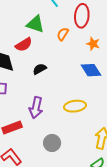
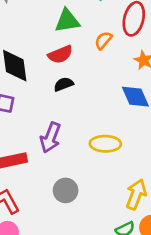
green triangle: (35, 24) -> (67, 21), turned -36
red semicircle: (24, 45) -> (60, 54), moved

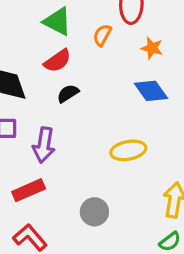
green triangle: (67, 21) -> (57, 21), turned 48
purple arrow: (50, 138) -> (44, 145), moved

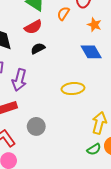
gray circle: (94, 212) -> (36, 126), moved

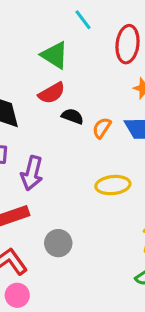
orange semicircle: (63, 13) -> (102, 128), moved
black semicircle: (38, 48) -> (72, 116), moved, turned 48

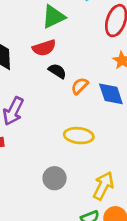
green triangle: (55, 55) -> (53, 17), turned 50
gray circle: (58, 243) -> (55, 178), moved

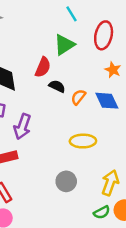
green triangle: (53, 17) -> (64, 45), moved
red semicircle: (44, 48) -> (43, 67), turned -42

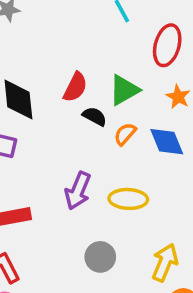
green triangle: (64, 45) -> (124, 90), moved
purple arrow: (22, 127) -> (78, 191), moved

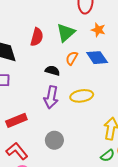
black semicircle: (95, 116) -> (52, 71), moved
gray circle: (100, 257) -> (54, 140), moved

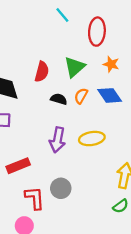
black semicircle: (52, 71) -> (59, 99), moved
red L-shape: (17, 151) -> (35, 198), moved, turned 35

